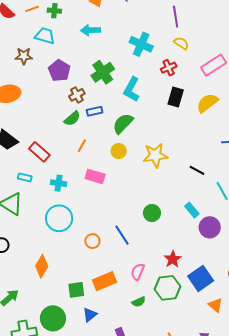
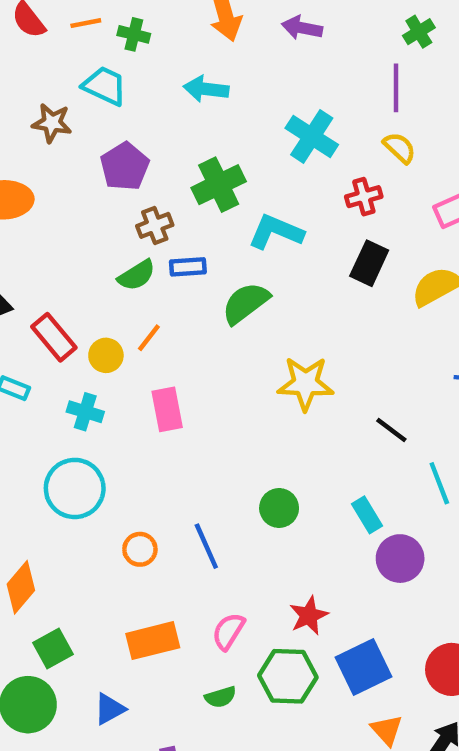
cyan L-shape: (132, 89) -> (276, 232), turned 75
yellow circle: (119, 151) -> (106, 355), moved
pink rectangle: (95, 176) -> (167, 409), turned 54
green square: (76, 290) -> (53, 649), moved, turned -30

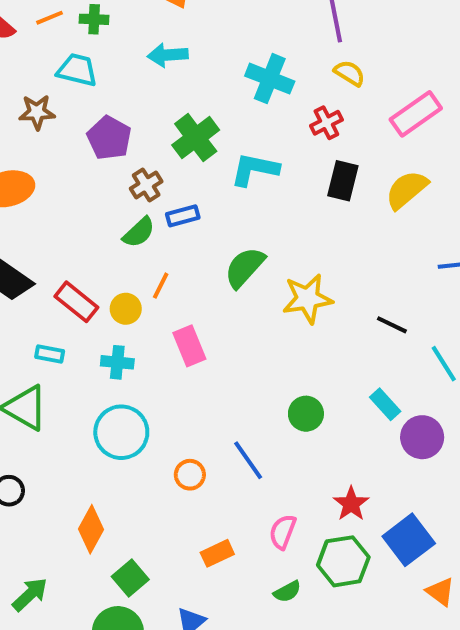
green semicircle: (246, 303) -> (245, 267), moved
orange rectangle: (153, 641) -> (217, 553), size x0.7

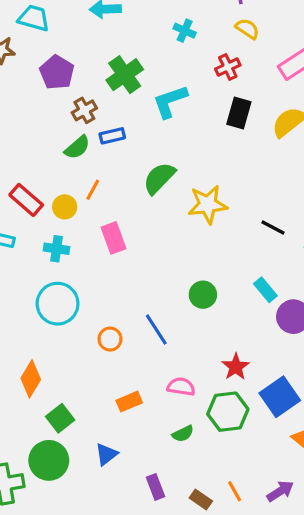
cyan cross: (270, 79) -> (185, 31), size x0.6
cyan L-shape: (255, 169) -> (170, 101), turned -33
pink semicircle: (283, 532) -> (181, 387), turned 76

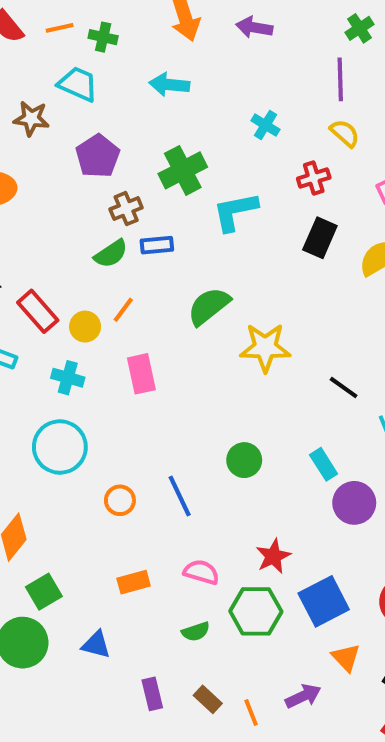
blue triangle: (106, 454) -> (96, 645), turned 45
purple arrow: (280, 491) -> (303, 696), moved
brown rectangle: (201, 499) -> (208, 699), moved

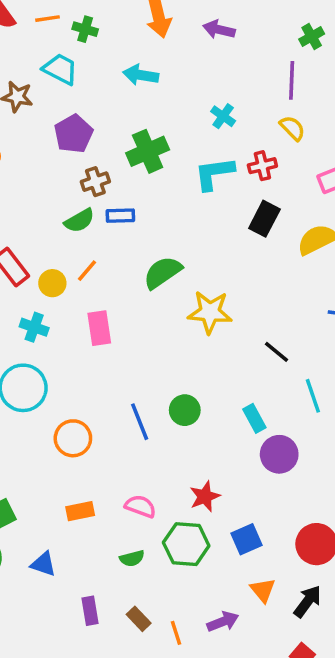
cyan L-shape: (235, 212) -> (214, 173), moved
blue line: (180, 496) -> (140, 422), moved
orange circle: (120, 500) -> (73, 438), size x1.4
blue square: (324, 601) -> (246, 539), size x0.7

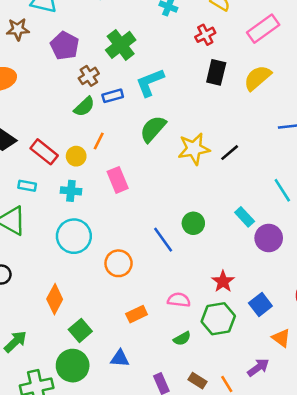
cyan L-shape: (214, 173) -> (150, 82), moved
black line: (277, 352) -> (230, 153), moved, turned -66

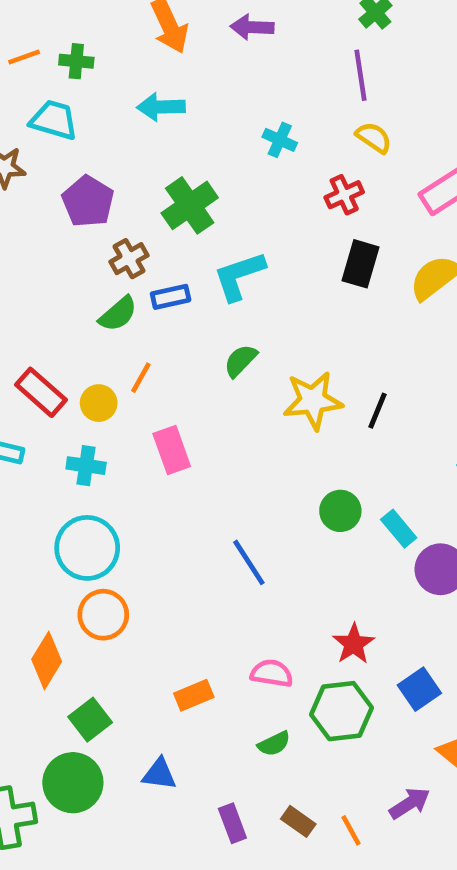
green semicircle: (153, 129) -> (241, 361), size x0.7
black line: (230, 153) -> (377, 411), turned -30
green circle: (193, 223) -> (340, 511), moved
orange circle: (118, 263) -> (103, 615), moved

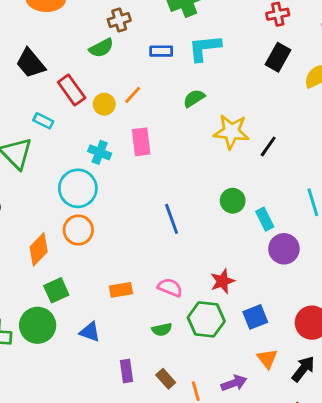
brown cross: (129, 259) -> (119, 20), moved
green semicircle: (118, 314) -> (101, 48), moved
cyan cross: (86, 466) -> (100, 152), moved

